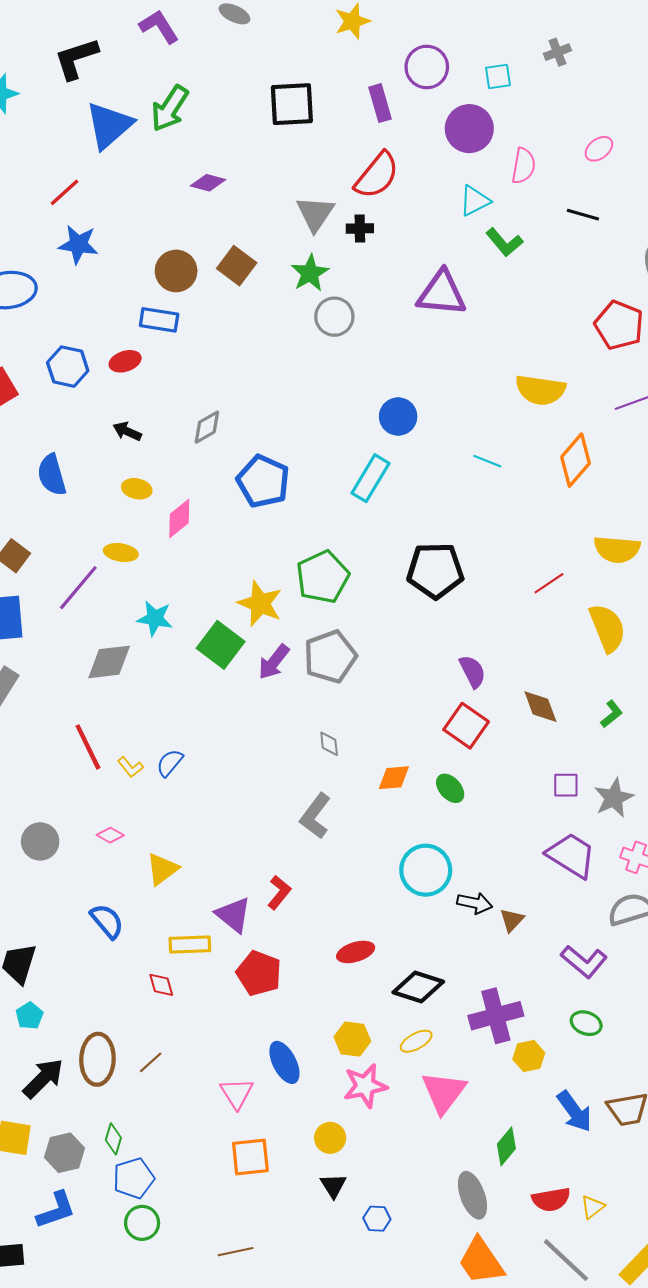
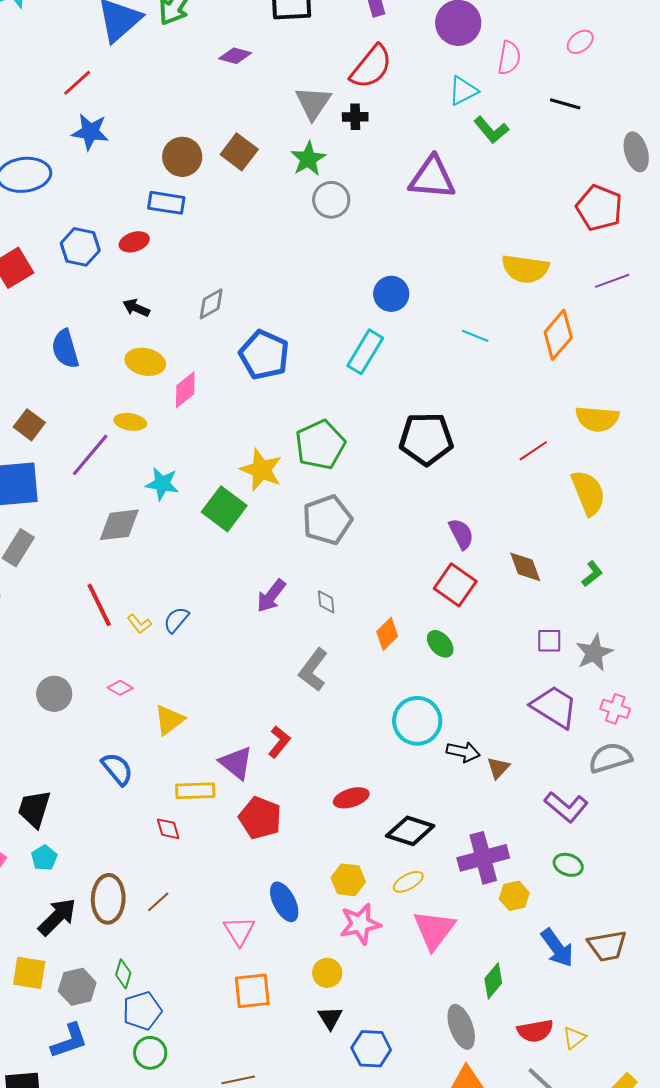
purple diamond: (208, 183) -> (235, 56), moved
yellow ellipse: (137, 489) -> (145, 362), size x1.4
purple arrow: (274, 662) -> (271, 596), moved
orange diamond: (394, 778) -> (387, 634), turned -40
blue hexagon: (377, 1219) -> (371, 1049), size x1.5

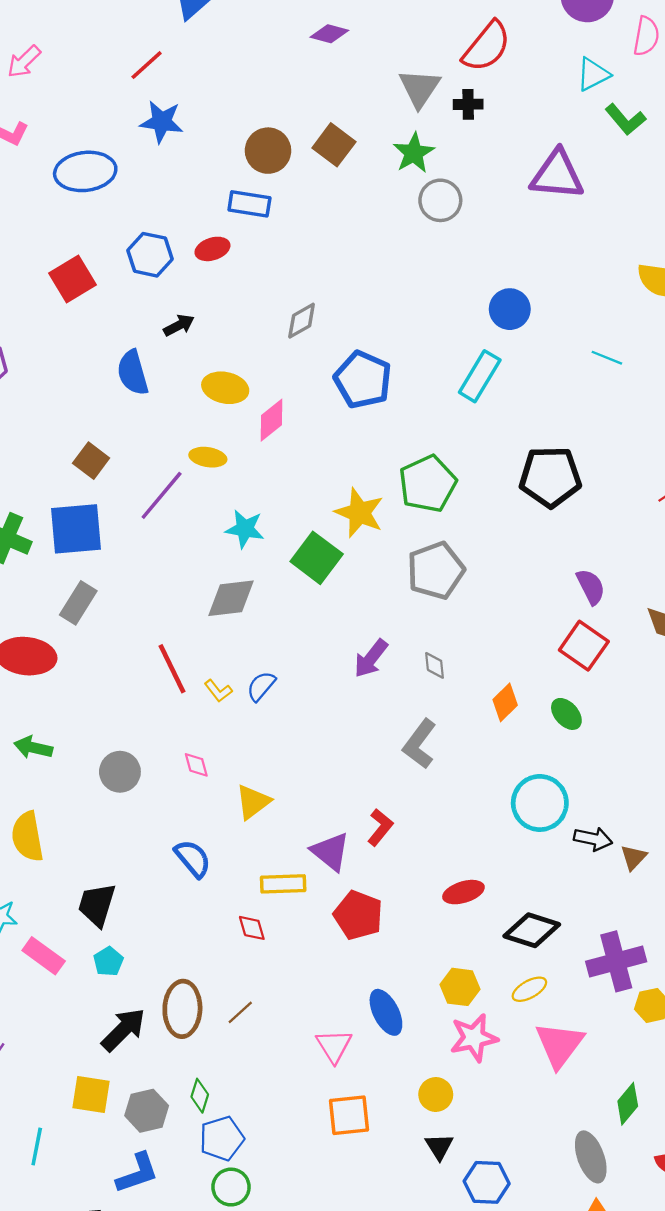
black arrow: (136, 308) -> (179, 325), moved, turned 128
gray diamond: (119, 525) -> (231, 598), moved
pink diamond: (120, 688) -> (196, 765), turned 45

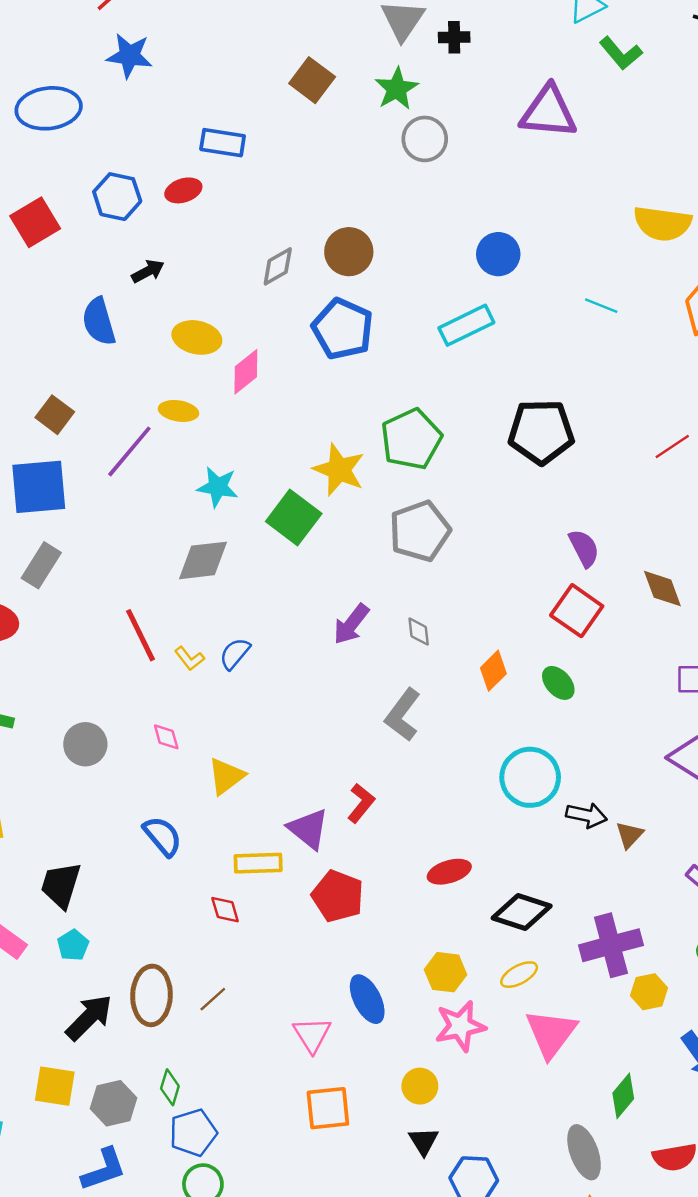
brown circle: (268, 151) -> (349, 252), moved
cyan rectangle: (480, 376) -> (466, 325), turned 33

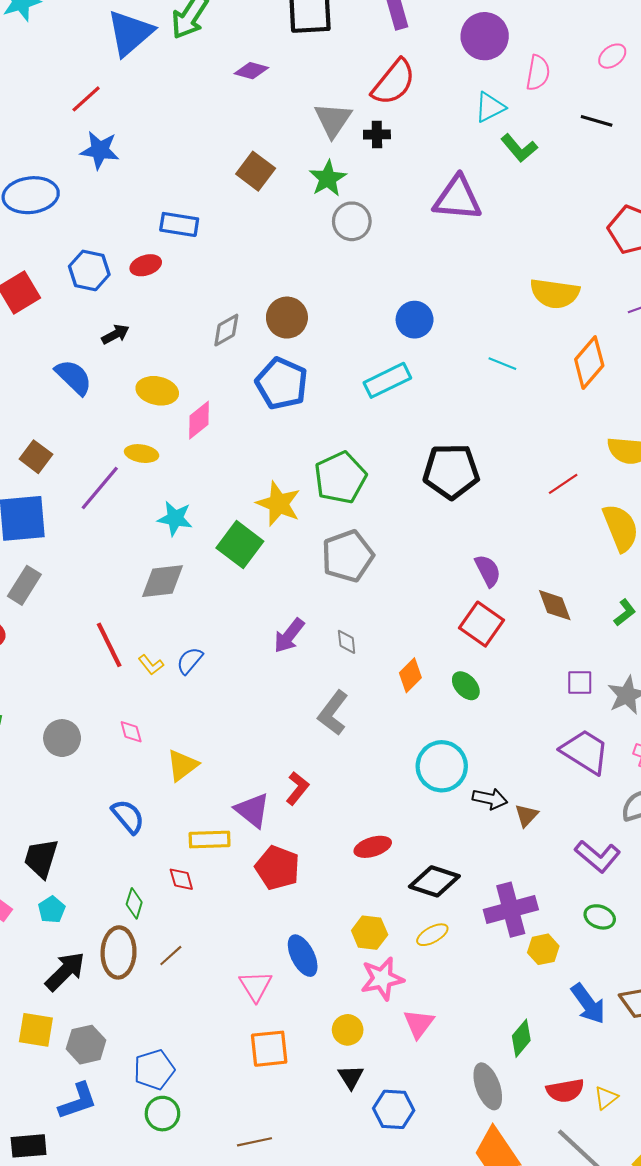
blue semicircle: (99, 322) -> (74, 377), turned 150
pink triangle: (551, 1033) -> (419, 1024), moved, size x0.7
green diamond: (170, 1087) -> (134, 903), moved

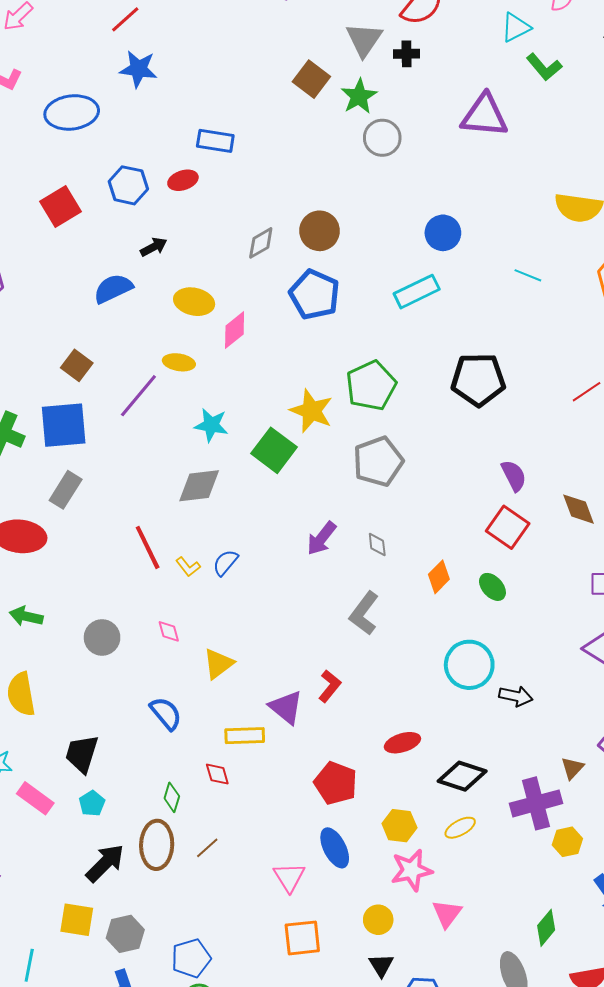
brown square: (256, 171) -> (311, 79), moved
blue semicircle: (74, 377) -> (113, 288), turned -69
brown triangle: (526, 815) -> (572, 768), moved
red pentagon: (278, 868) -> (336, 783), moved

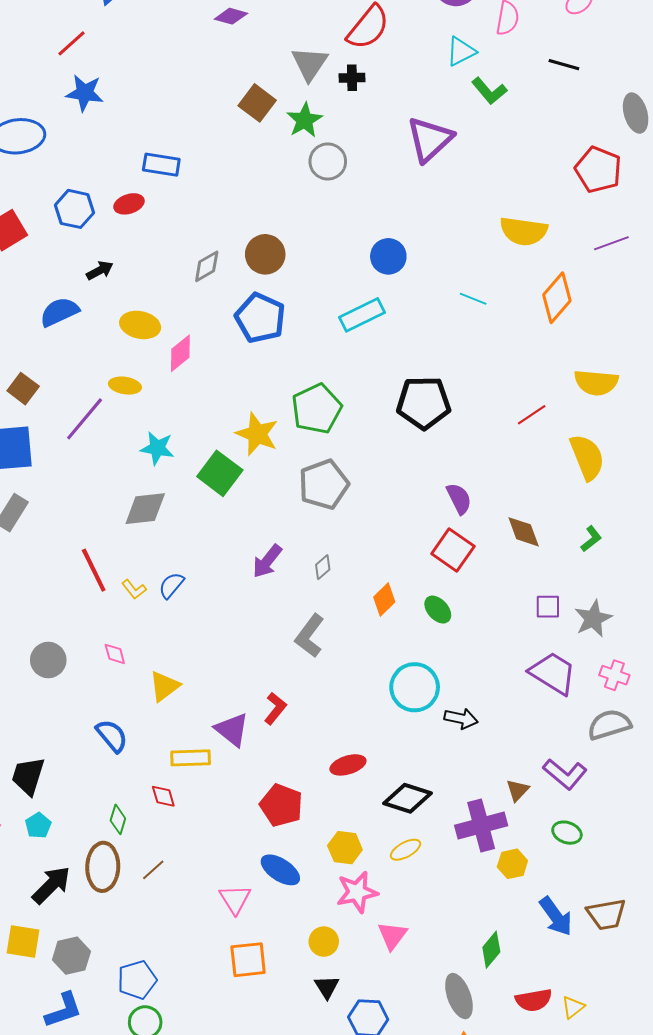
purple triangle: (484, 116) -> (430, 139), turned -48
gray diamond: (377, 544) -> (323, 567), turned 55
blue ellipse: (335, 848) -> (280, 870), turned -30

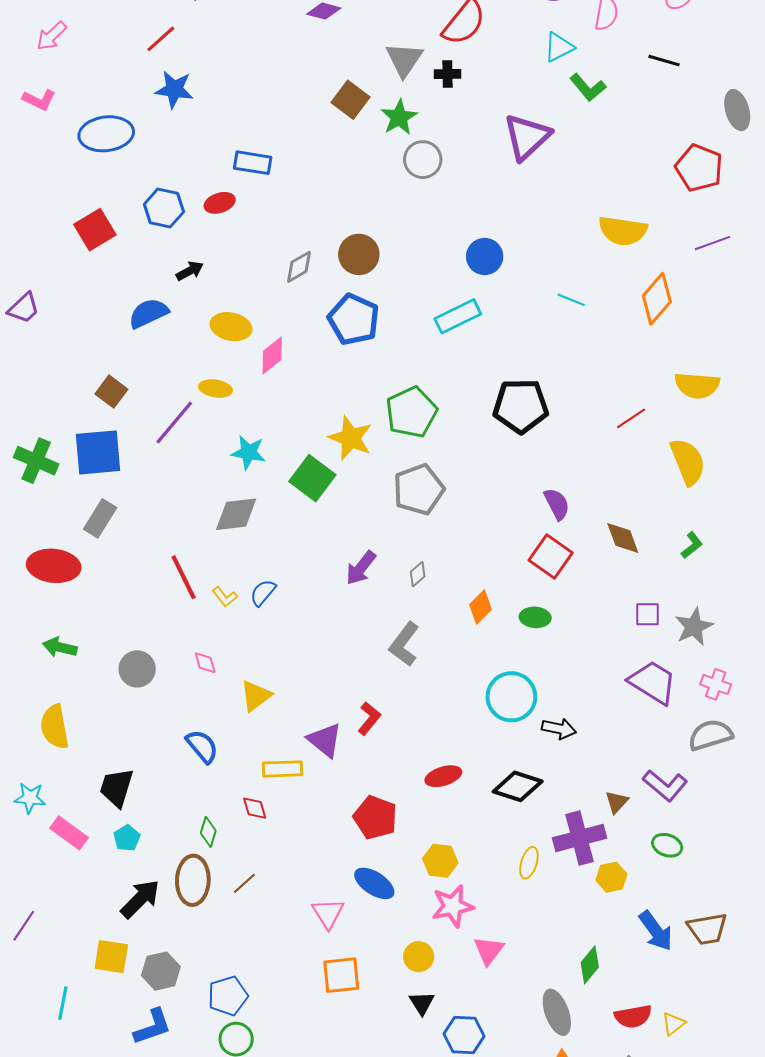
green ellipse: (438, 610) -> (535, 617), turned -44
black diamond: (408, 798) -> (518, 786), moved
yellow ellipse: (405, 850) -> (529, 863), moved, turned -44

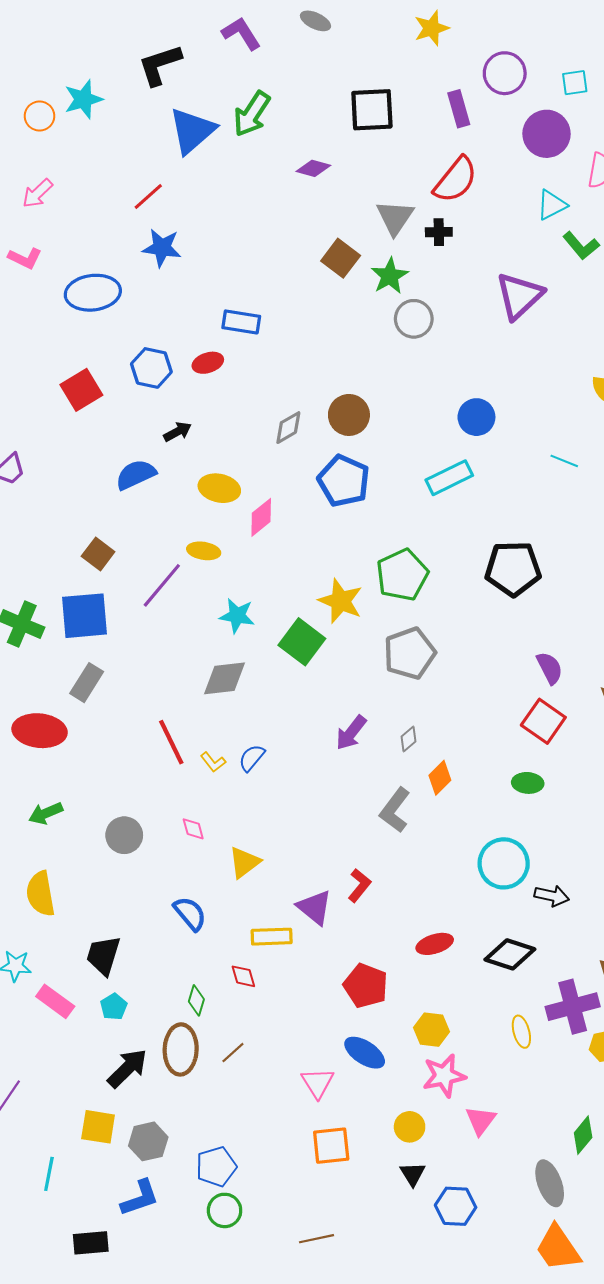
orange diamond: (480, 607) -> (440, 778), moved
green arrow: (60, 647) -> (46, 813), turned -36
yellow ellipse: (529, 863) -> (521, 1032), turned -32

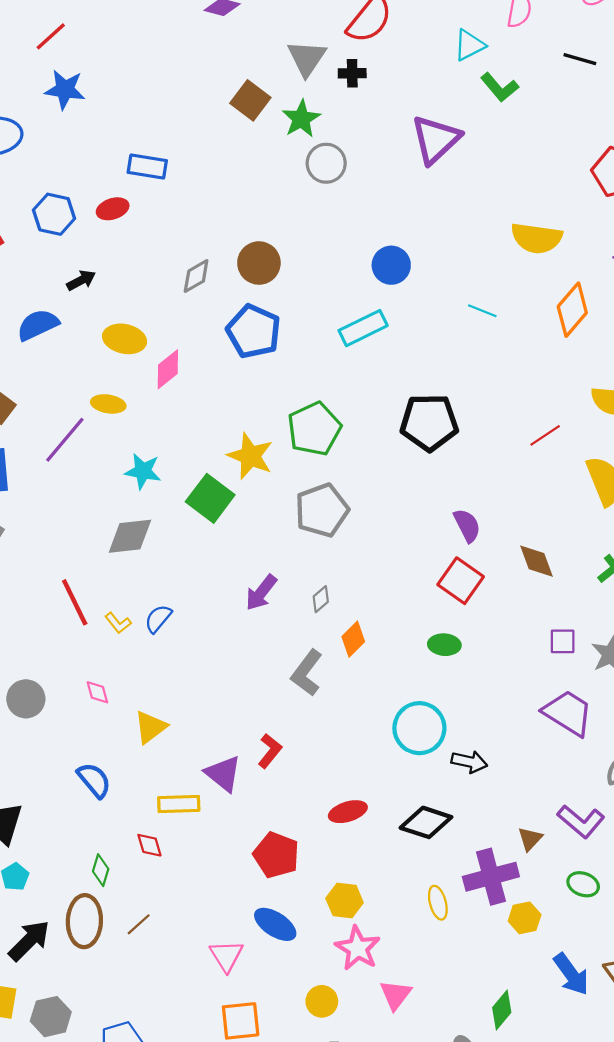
pink star: (444, 1076) -> (358, 948), turned -30

